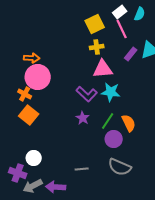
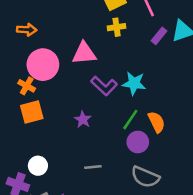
orange arrow: (32, 58) -> (27, 30), moved
pink triangle: (103, 69) -> (84, 53), moved
orange square: (29, 115) -> (32, 112), turned 36
purple star: (83, 118) -> (83, 120), moved
gray line: (82, 169) -> (93, 167), moved

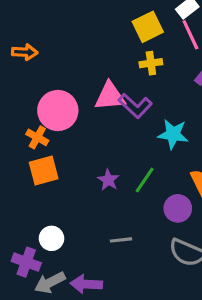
orange arrow: (27, 30) -> (25, 52), moved
purple L-shape: (104, 86) -> (135, 106), moved
green line: (130, 120) -> (145, 180), moved

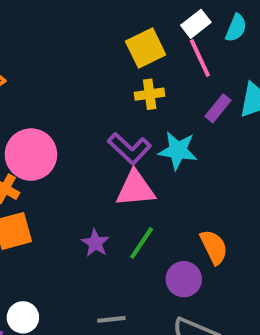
pink triangle: (110, 96) -> (136, 189), moved
cyan star: (173, 134) -> (178, 150), moved

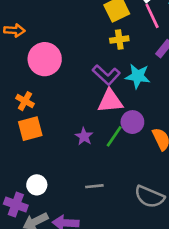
pink circle: (31, 155) -> (45, 59), moved
purple circle: (184, 279) -> (132, 122), moved

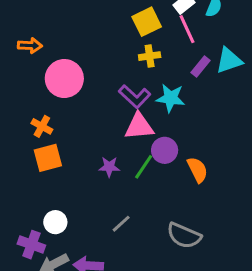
purple star: (84, 136) -> (109, 167), turned -30
gray line: (94, 186) -> (121, 224), turned -36

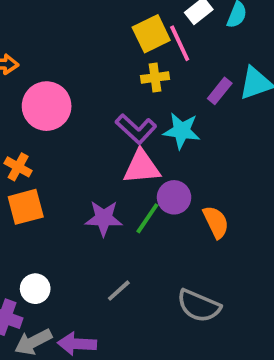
pink line: (187, 29) -> (180, 43), moved
purple star: (109, 167) -> (104, 218), size x1.4

